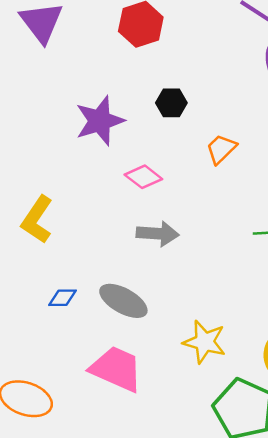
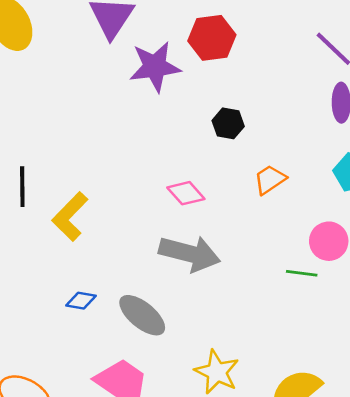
purple star: (100, 121) -> (155, 67), moved
gray arrow: (158, 234) -> (190, 253), size x1.4

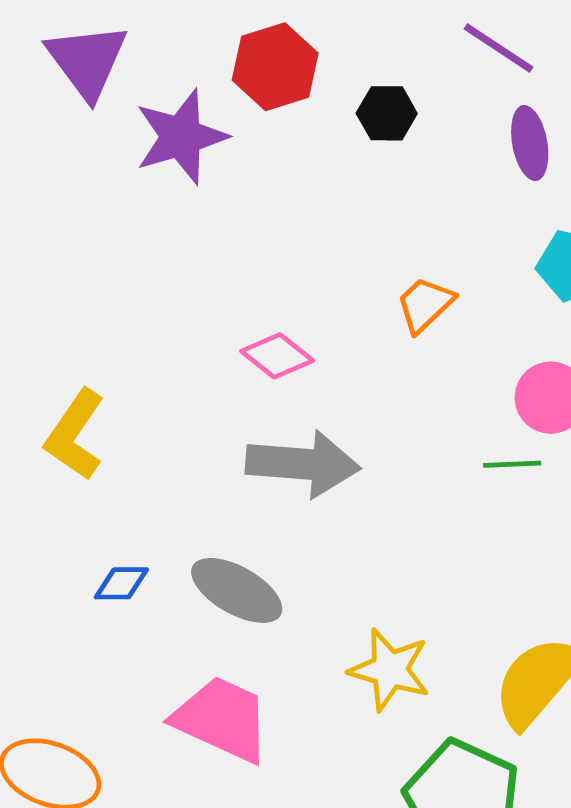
black hexagon: (228, 123) -> (387, 113), moved

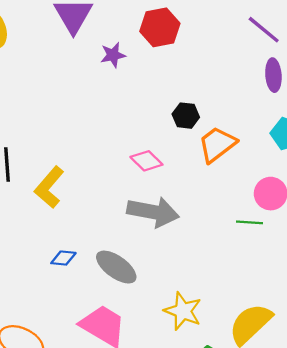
black hexagon: (387, 113) -> (186, 116), moved
purple star: (181, 137) -> (113, 55), size x0.6
orange trapezoid: (425, 305) -> (217, 144), size x1.4

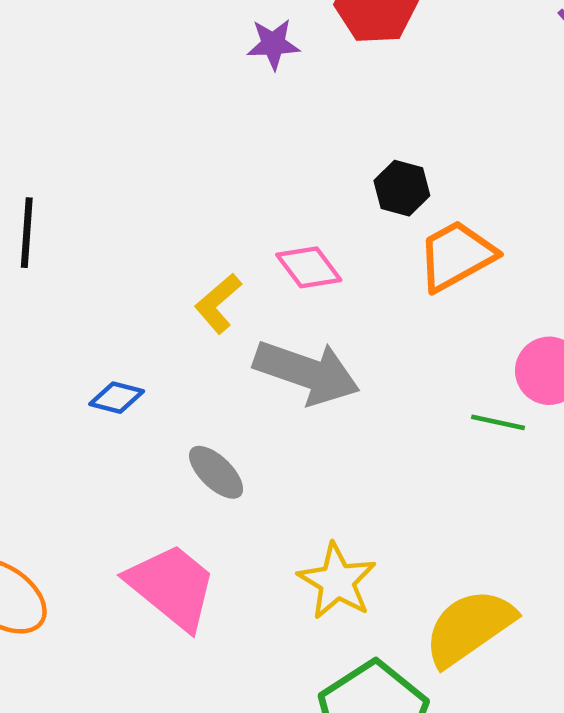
yellow L-shape: (49, 187) -> (218, 303), moved, size x0.7
blue diamond: (63, 258) -> (117, 398), moved
gray ellipse: (116, 267) -> (216, 472), size x0.7

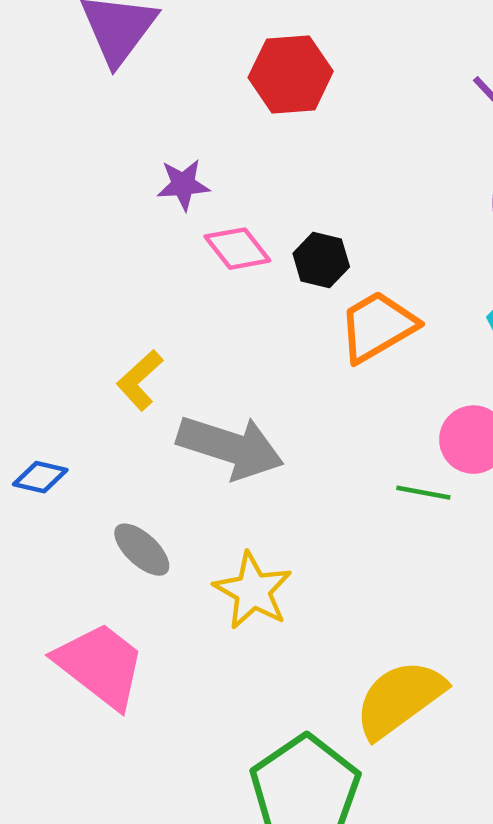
purple star: (273, 44) -> (183, 185), moved
pink diamond: (309, 267) -> (237, 249), moved
yellow star: (337, 581) -> (253, 591), moved

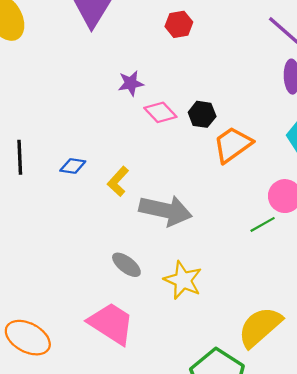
red hexagon: (291, 74) -> (179, 24), size x0.7
blue diamond: (40, 477) -> (73, 166), moved
green line: (423, 493) -> (263, 224), turned -35

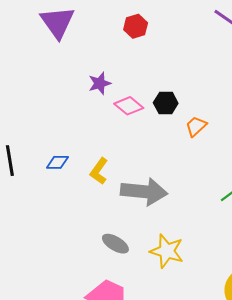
orange trapezoid: (233, 145) -> (196, 126), size x0.6

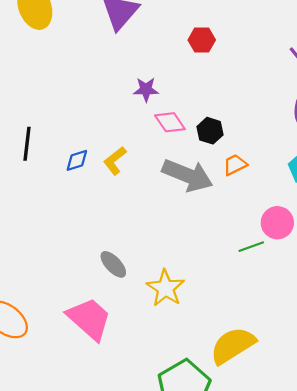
blue diamond: (57, 162) -> (77, 160), turned -35
yellow L-shape: (99, 171) -> (115, 161), moved
gray arrow: (144, 192) -> (187, 175), moved

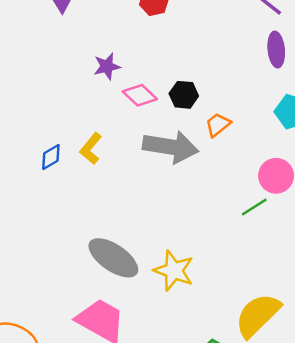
gray ellipse: (113, 264) -> (113, 258), size x1.6

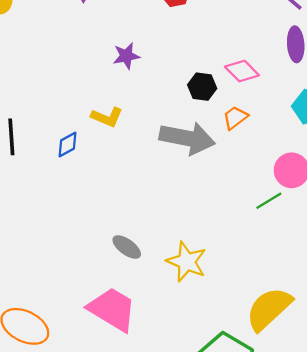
pink diamond: (140, 95) -> (242, 71), moved
yellow L-shape: (91, 148) -> (107, 117), moved, turned -108
gray ellipse: (113, 258) -> (127, 247), size x0.6

